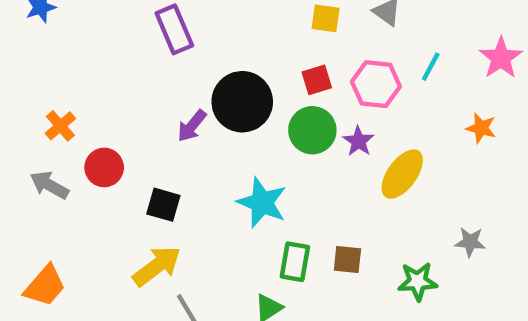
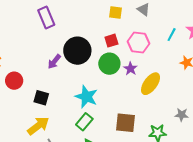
cyan line: (431, 67) -> (172, 35), moved
brown square: (347, 260) -> (125, 123), size x1.5
green rectangle: (295, 262) -> (84, 122), moved, turned 30

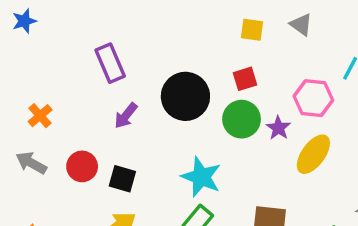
purple rectangle: (46, 17) -> (110, 63), moved
pink hexagon: (138, 43) -> (313, 98), moved
purple arrow: (54, 62) -> (126, 116), moved
red circle: (14, 81) -> (82, 166), moved

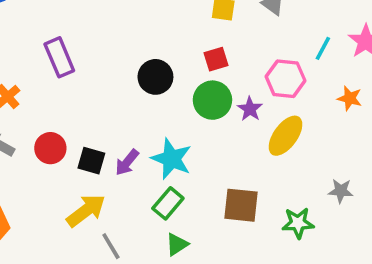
purple rectangle: (110, 63) -> (59, 57), moved
black circle: (185, 96) -> (155, 77), size x0.7
purple arrow: (126, 116) -> (127, 162), moved

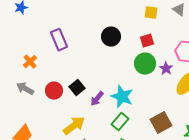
black circle: (155, 77) -> (111, 37), moved
black square: (91, 161) -> (77, 88), moved, turned 35
brown square: (241, 205) -> (161, 123), turned -35

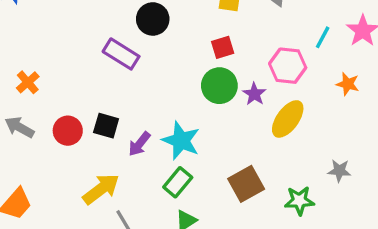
black circle: (111, 37) -> (153, 19), moved
purple rectangle: (59, 40) -> (121, 54), moved, turned -35
black square: (77, 88) -> (106, 126), turned -35

